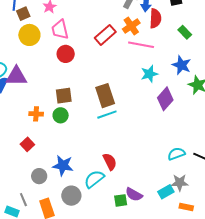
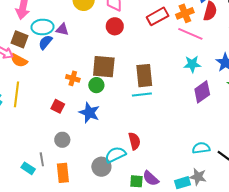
purple triangle: (16, 76) -> (62, 29), moved, size x0.6
brown square: (64, 96) -> (104, 67), size x1.4
red square: (27, 144) -> (58, 106), turned -32
blue star: (63, 166) -> (89, 113), moved
gray circle: (71, 196) -> (101, 167), moved

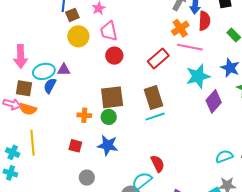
red rectangle: (158, 16) -> (158, 59), moved
cyan star: (192, 64) -> (198, 76), size x1.4

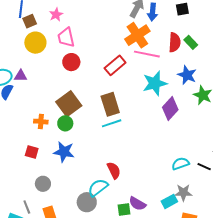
red semicircle: (204, 21) -> (175, 42), moved
orange cross: (180, 28) -> (137, 35), size x1.4
brown square: (112, 97) -> (69, 104), turned -30

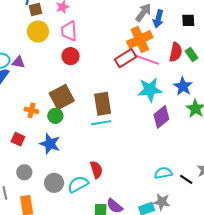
red rectangle: (115, 65) -> (125, 58), moved
gray circle: (87, 202) -> (54, 183), moved

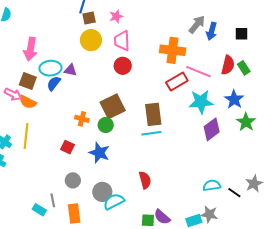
orange cross: (140, 39) -> (173, 50), moved, turned 30
red rectangle: (125, 58) -> (177, 82), moved
cyan semicircle: (78, 184) -> (114, 202), moved

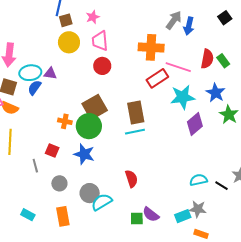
black square: (241, 34) -> (225, 18), moved, turned -32
green circle: (106, 125) -> (89, 126), size x1.6
gray line: (53, 200) -> (35, 166), moved

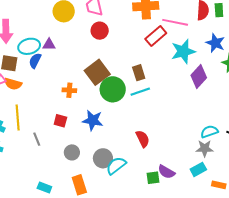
green rectangle: (223, 61) -> (219, 10), turned 40
brown rectangle: (136, 113) -> (139, 73), size x0.7
green circle: (89, 126) -> (113, 89), moved
gray line: (35, 166) -> (37, 139), moved
gray star: (198, 209) -> (205, 148), moved

